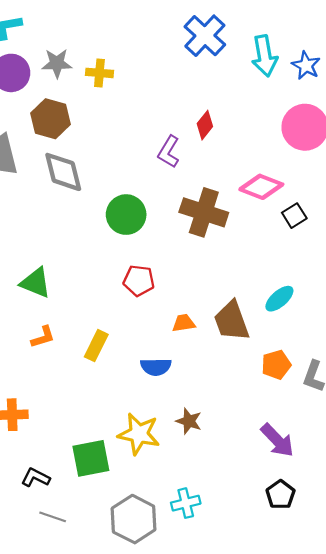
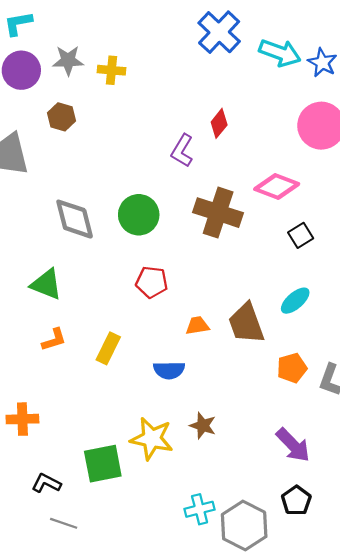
cyan arrow: (264, 56) -> (280, 53), turned -60
brown hexagon: (50, 119) -> (62, 117), size x0.7
gray diamond: (63, 172) -> (75, 219), moved
black square: (294, 216) -> (301, 235), moved
gray hexagon: (134, 519) -> (244, 526), moved

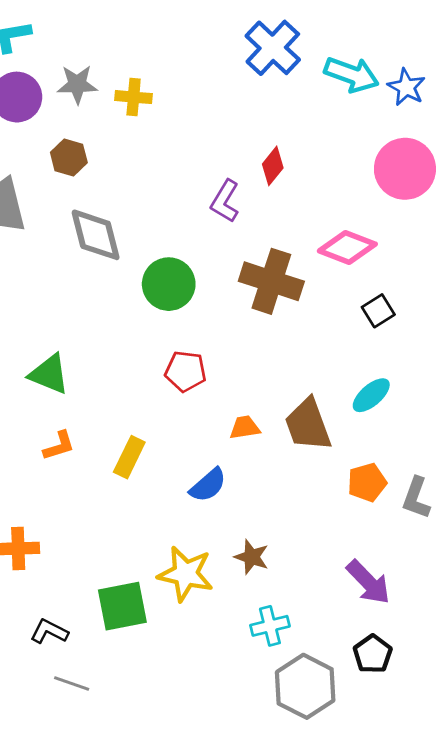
gray diamond: (75, 219) -> (96, 235), moved
blue semicircle: (169, 370) -> (208, 485), turned -40
cyan cross: (200, 509) -> (270, 626), moved

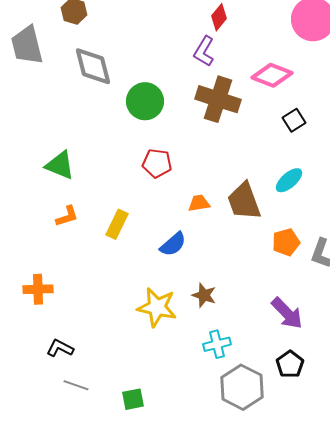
purple L-shape: (225, 201) -> (204, 51), moved
green square: (122, 606) -> (133, 399), moved, size x0.6

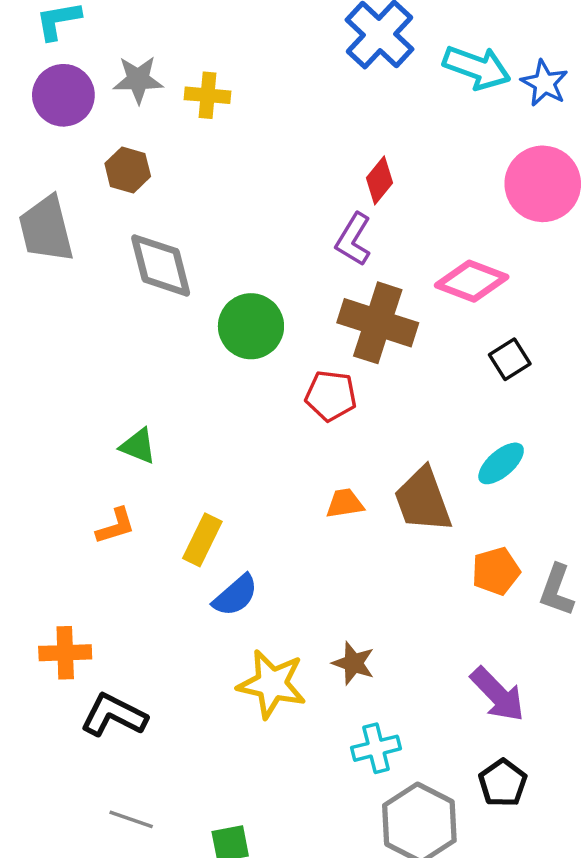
red pentagon: (157, 163) -> (331, 396), moved
green triangle: (60, 165) -> (138, 446), moved, size x0.7
blue semicircle: (173, 244) -> (235, 595), moved
black L-shape: (60, 348) -> (114, 715), moved, size x1.4

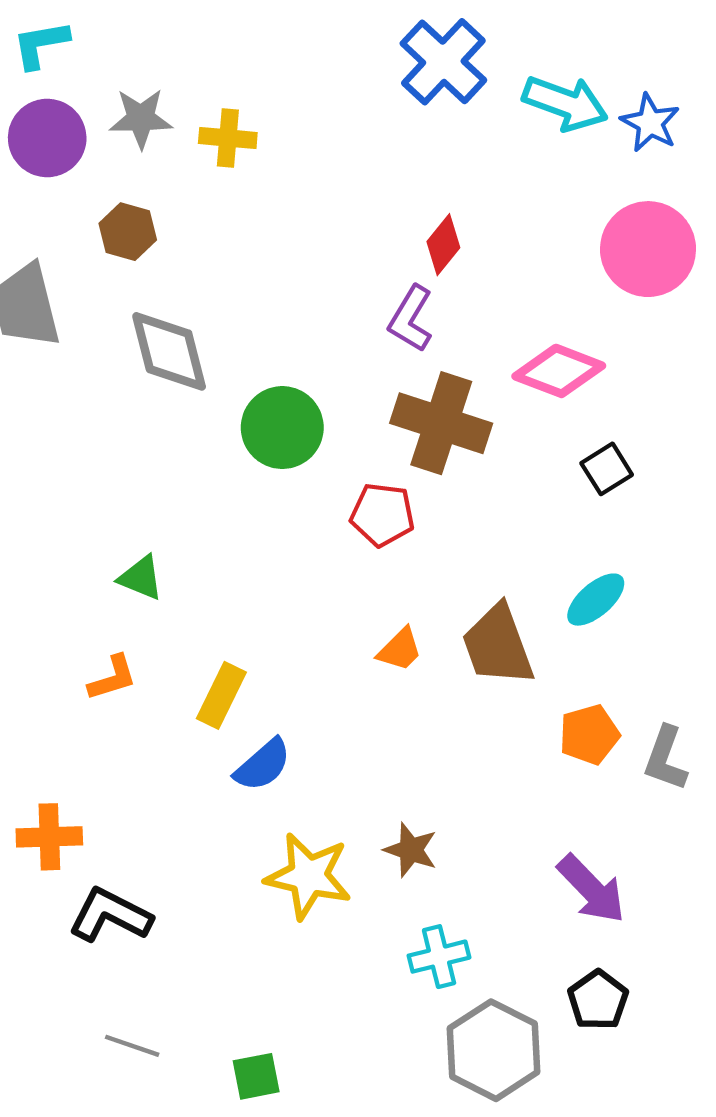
orange trapezoid: (345, 503) -> (400, 650), turned 144

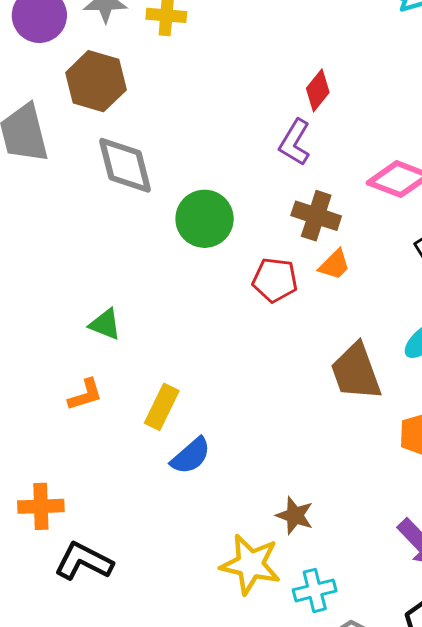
brown hexagon: (128, 232) -> (96, 81), size x1.5
brown cross: (441, 423) -> (316, 216), size x0.7
orange trapezoid: (400, 650) -> (335, 265), moved
yellow star: (308, 876) -> (250, 564), moved

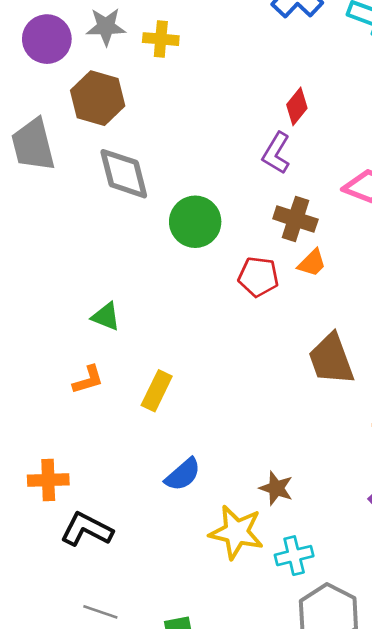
blue semicircle: (191, 456) -> (183, 475), moved

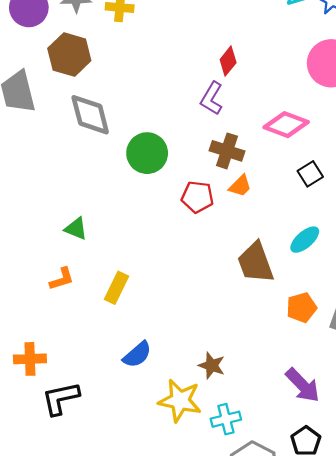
black L-shape: (87, 529) -> (61, 398), turned -39

